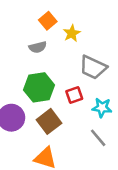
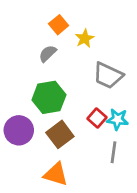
gray semicircle: (38, 47) -> (48, 53), turned 150
red square: (74, 95) -> (97, 118), moved, turned -30
gray line: (98, 138) -> (113, 152), turned 48

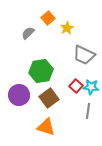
gray semicircle: (48, 53) -> (28, 33), moved

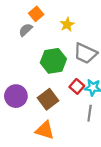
orange square: (48, 18) -> (36, 14), moved
green hexagon: (41, 71) -> (53, 61), moved

